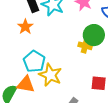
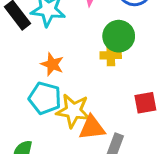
orange star: (25, 27) -> (52, 64), moved
orange triangle: (26, 84) -> (92, 128), moved

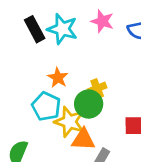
green circle: (119, 36) -> (89, 104), moved
yellow cross: (111, 55) -> (97, 88), moved, turned -30

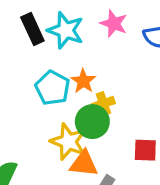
orange star: (58, 78) -> (83, 81), moved
cyan pentagon: (46, 106) -> (53, 88), moved

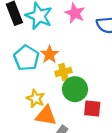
green circle: (92, 122) -> (75, 89), moved
yellow star: (68, 142) -> (36, 99), size x0.7

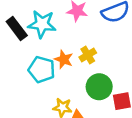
yellow cross: (63, 72) -> (88, 55), moved

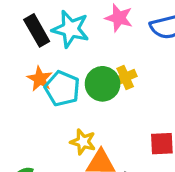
orange star: (64, 59) -> (40, 79), moved
green circle: (99, 87) -> (103, 84), moved

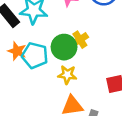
yellow star: (83, 142) -> (67, 75), moved

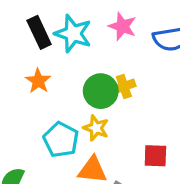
cyan pentagon: (35, 55) -> (61, 140), moved

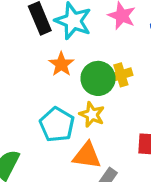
orange star: (38, 81) -> (61, 64), moved

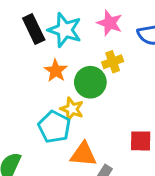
yellow cross: (121, 75) -> (113, 62), moved
yellow star: (92, 115) -> (72, 109), moved

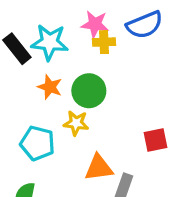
yellow cross: (113, 62) -> (104, 42), moved, turned 30
cyan pentagon: (54, 127) -> (37, 143), moved

